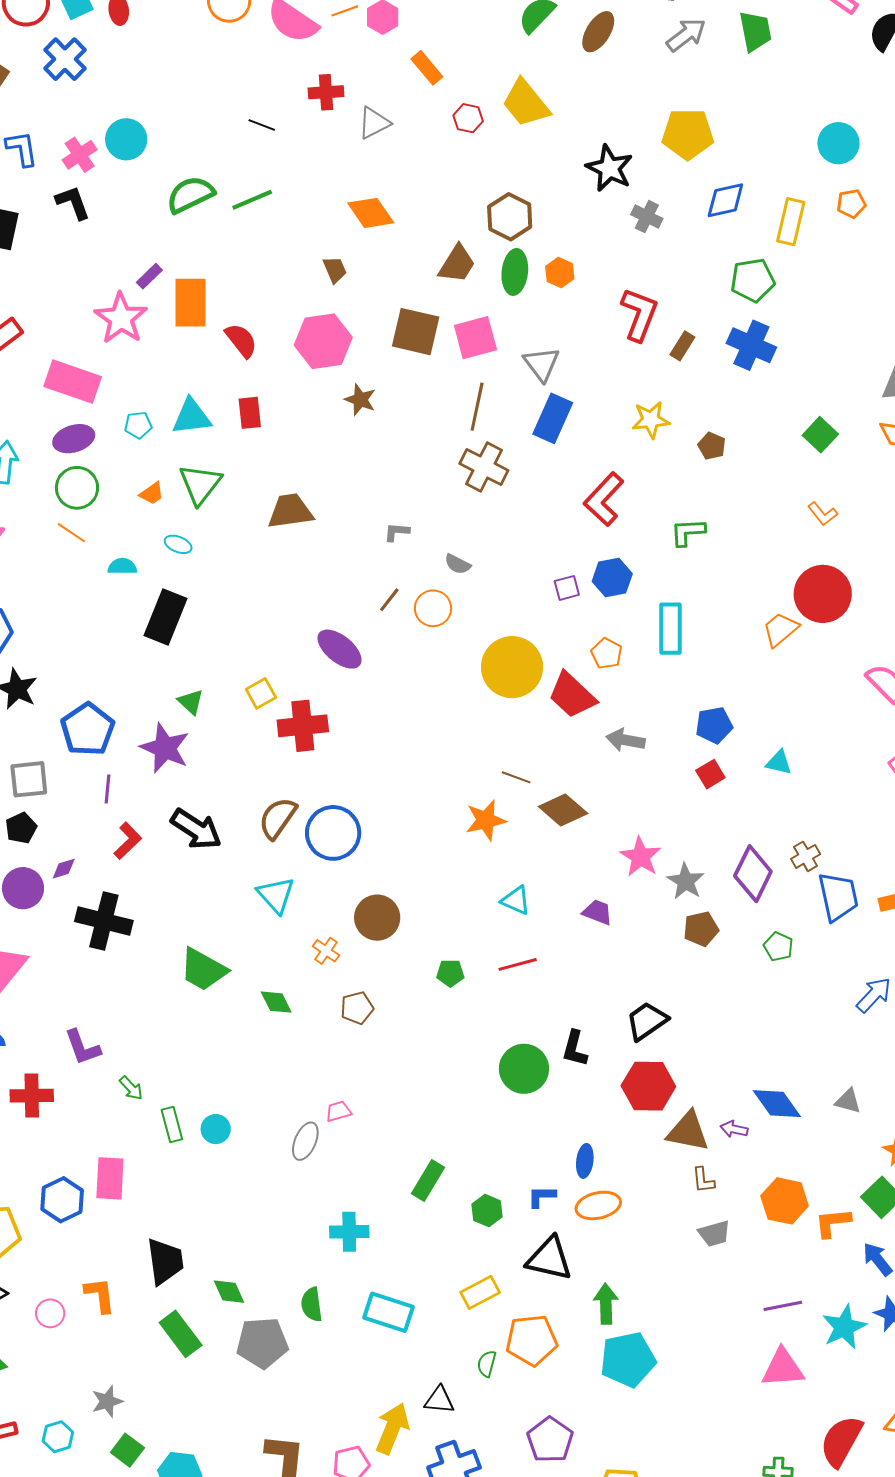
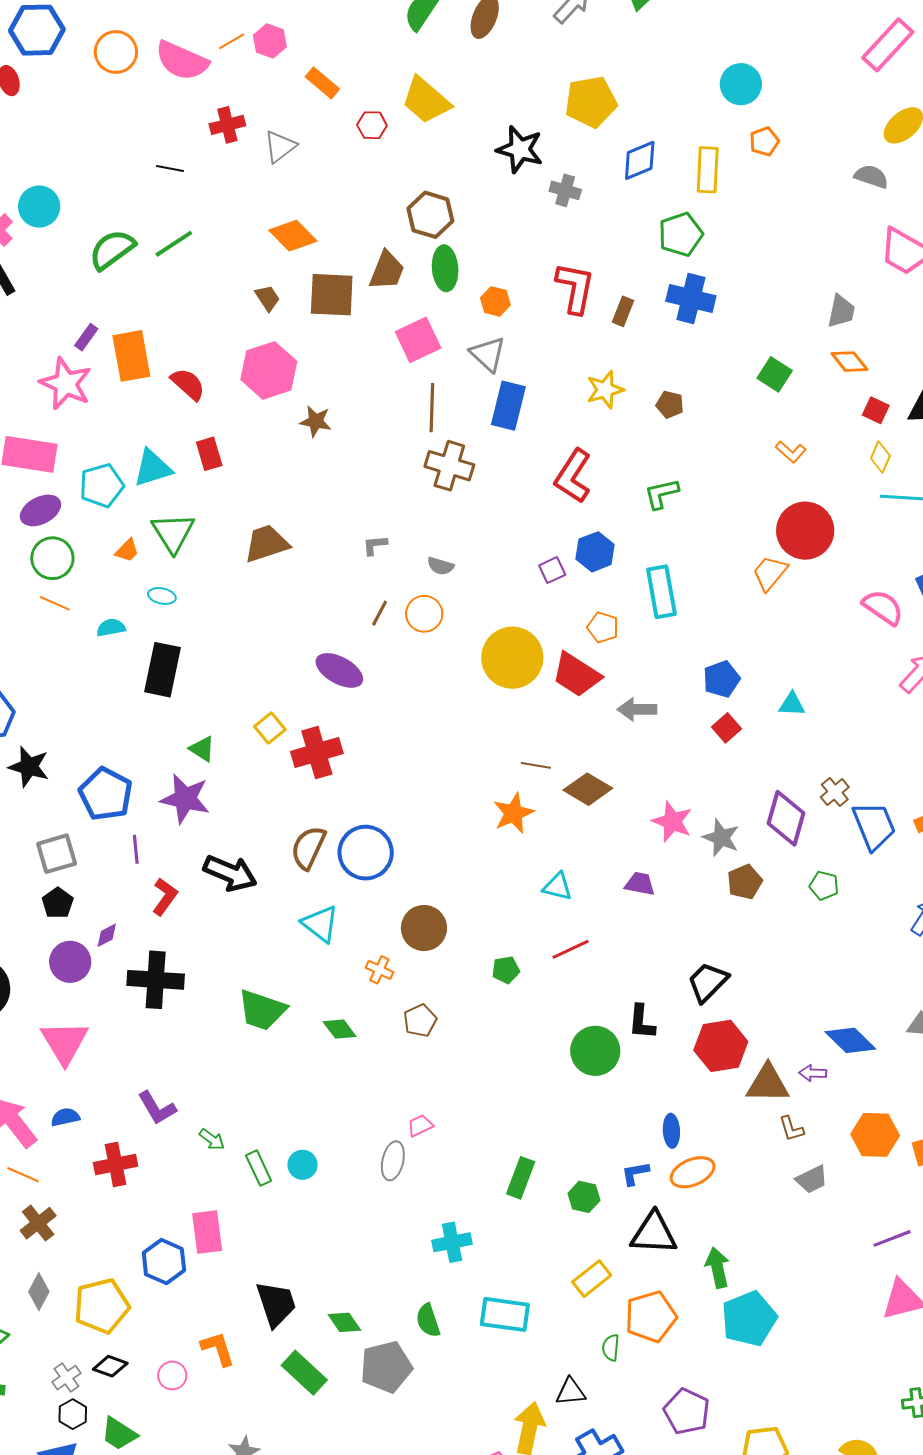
orange hexagon: (560, 273) -> (495, 301), moved
brown square: (416, 332) -> (332, 295), moved
cyan pentagon: (138, 425) -> (102, 485), size x1.6

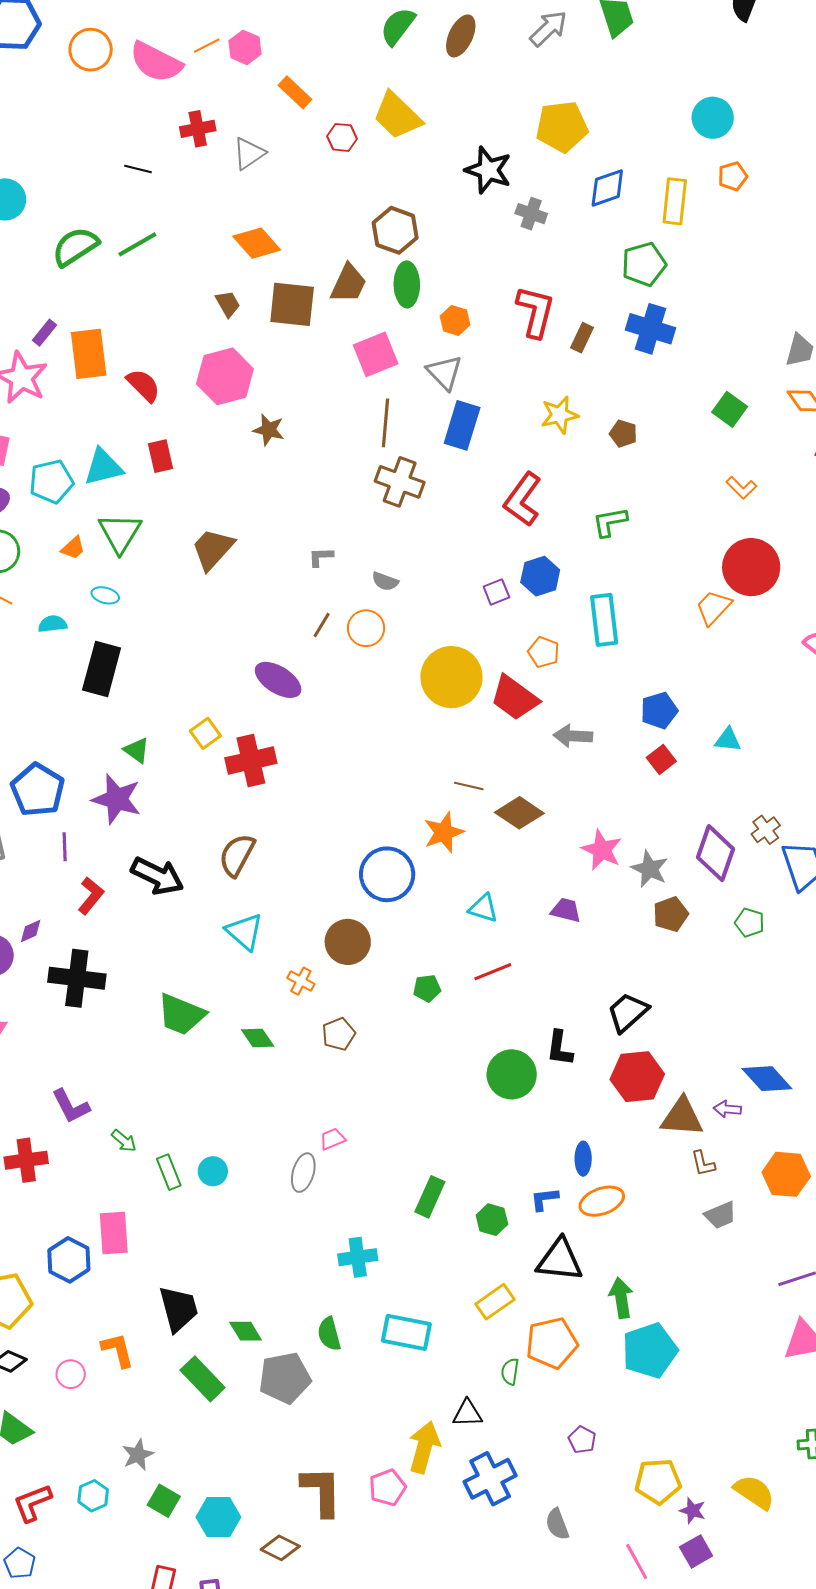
brown trapezoid: (267, 544) -> (213, 549), turned -33
blue circle: (366, 853) -> (387, 874), moved
purple pentagon: (687, 1411) -> (582, 1440), size x0.6

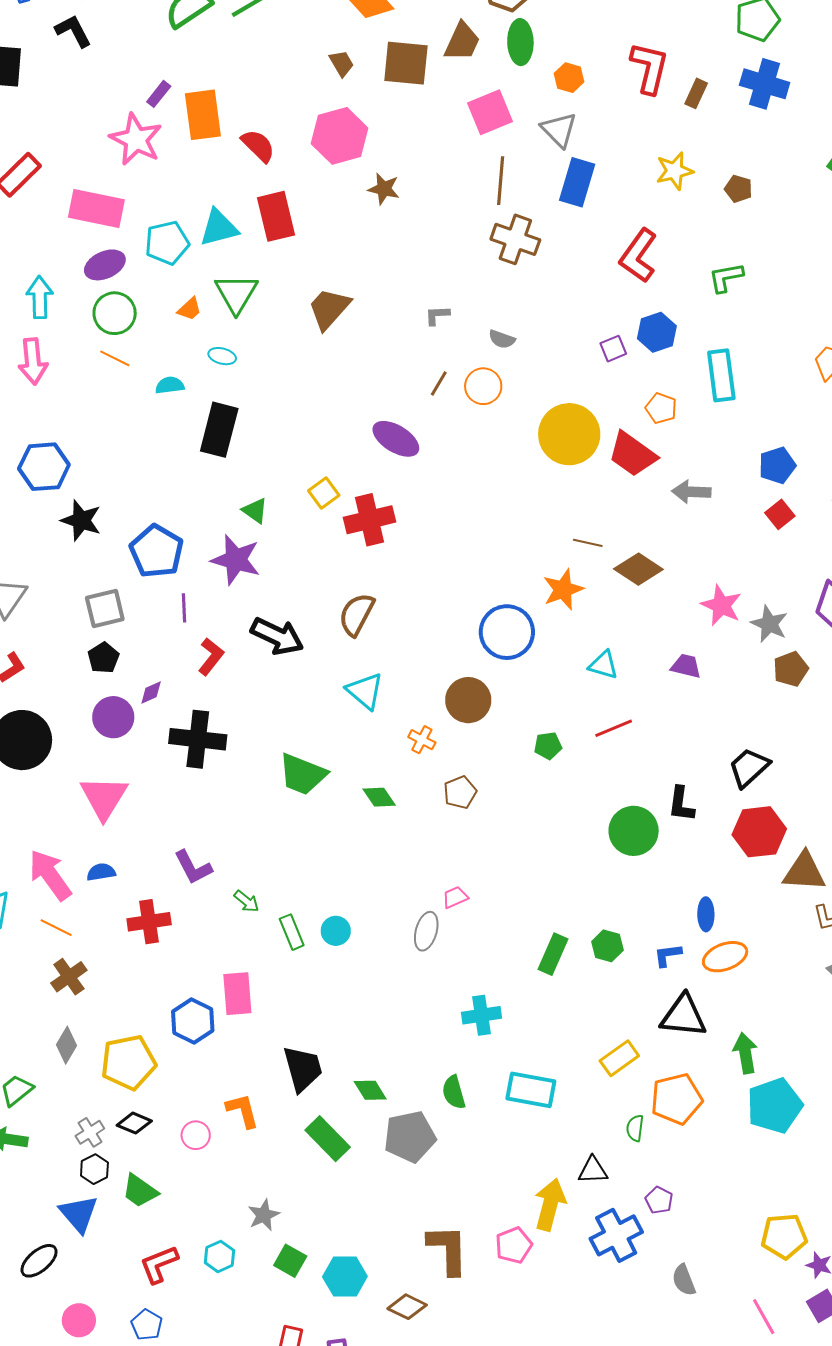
red rectangle: (161, 456) -> (276, 216), size x1.5
green hexagon: (492, 1220) -> (607, 946), moved
purple pentagon: (582, 1440) -> (659, 1200), moved

